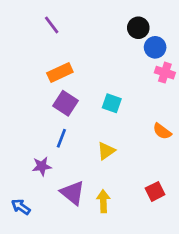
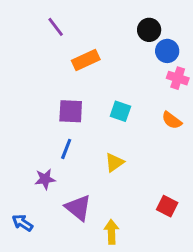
orange rectangle: (60, 73) -> (86, 60), moved
purple square: (66, 103) -> (71, 111), turned -30
orange semicircle: (162, 131) -> (172, 120), moved
red square: (155, 191) -> (167, 206), turned -36
yellow arrow: (103, 201) -> (111, 232), moved

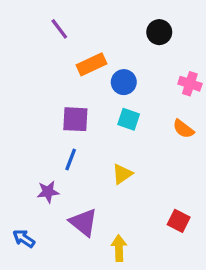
blue circle: (167, 51) -> (124, 82), moved

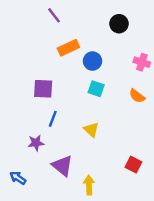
purple line: (59, 29) -> (54, 15), moved
purple square: (75, 119) -> (43, 89), moved
yellow triangle: (122, 174) -> (91, 130), turned -42

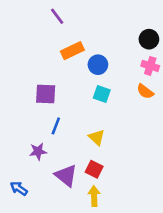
black circle: (119, 24) -> (149, 39), moved
orange semicircle: (137, 96) -> (145, 91), moved
red square: (133, 165) -> (94, 169), moved

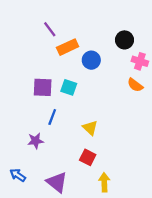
purple line: (57, 16) -> (50, 29), moved
black circle: (149, 39) -> (124, 40), moved
cyan square: (102, 94) -> (69, 87), moved
purple triangle: (66, 176) -> (57, 182), moved
yellow arrow: (94, 196) -> (104, 182), moved

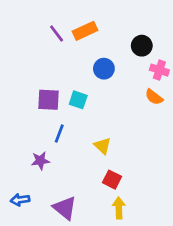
orange rectangle: (68, 47) -> (85, 31), moved
red square: (88, 157) -> (112, 180), moved
blue arrow: (18, 175) -> (20, 200), turned -42

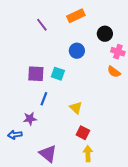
orange rectangle: (85, 31) -> (76, 16), moved
blue arrow: (20, 200) -> (15, 135), moved

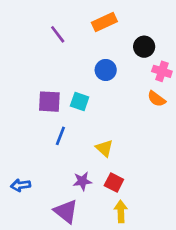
purple star: (30, 119) -> (82, 181), moved

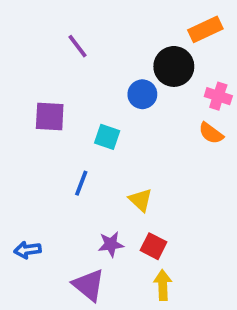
orange rectangle: (104, 22) -> (205, 29), moved
black circle: (144, 47) -> (174, 66), moved, size x1.4
purple square: (49, 102) -> (50, 116), moved

